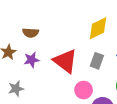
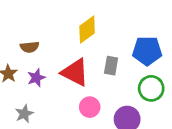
yellow diamond: (98, 28) -> (87, 30), moved
pink circle: (84, 90) -> (90, 107), moved

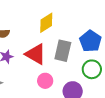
blue pentagon: (147, 51) -> (90, 41), turned 30
gray rectangle: (111, 66) -> (63, 51), size x1.5

